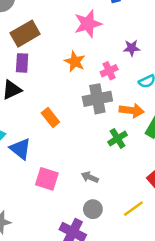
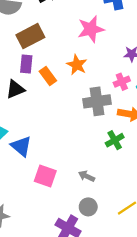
pink cross: (109, 71) -> (122, 82), moved
orange rectangle: (50, 118) -> (48, 76), moved

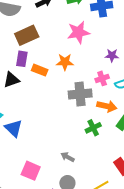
orange star: (77, 65) -> (65, 62), turned -30
orange rectangle: (48, 76) -> (40, 70), turned -35
pink square: (45, 176) -> (31, 171), moved

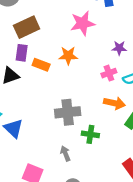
gray cross: (80, 94) -> (68, 112), moved
green cross: (93, 128) -> (90, 134), moved, turned 35
gray arrow: (68, 157) -> (65, 154), moved, turned 40

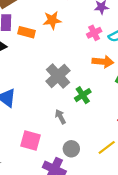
gray cross: (68, 112) -> (58, 76), turned -30
green cross: (90, 134) -> (83, 95), turned -35

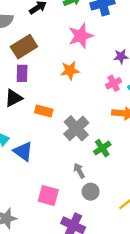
orange rectangle: (27, 32) -> (44, 111), moved
gray circle: (71, 149) -> (91, 192), moved

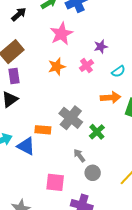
pink cross: (114, 83) -> (86, 66), moved
orange rectangle: (44, 111) -> (43, 130), moved

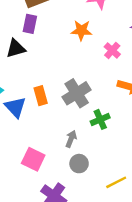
pink cross: (86, 66) -> (112, 50), moved, turned -32
orange rectangle: (43, 130) -> (41, 96), turned 49
gray arrow: (79, 156) -> (71, 139), turned 40

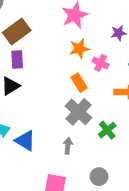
orange star: (81, 30) -> (79, 49), moved
orange rectangle: (41, 96) -> (79, 83), moved
gray arrow: (71, 139) -> (68, 146), moved

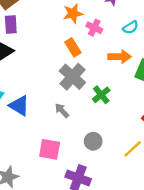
gray arrow: (68, 146) -> (62, 111), turned -49

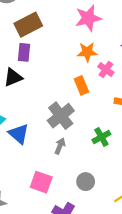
gray cross: (72, 77) -> (61, 116), moved
gray arrow: (62, 111) -> (60, 146), turned 56

